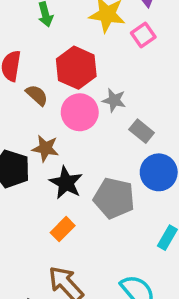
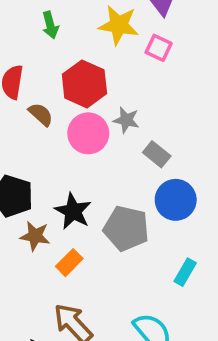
pink square: (143, 35) -> (159, 48), turned -30
brown star: (45, 148) -> (35, 236), moved

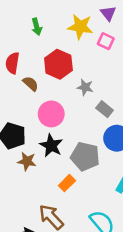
pink circle: (88, 133) -> (51, 114), moved
orange rectangle: (69, 263) -> (67, 183), moved

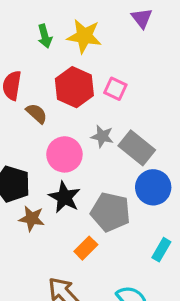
yellow star: (80, 27) -> (84, 36), moved
pink square: (106, 41) -> (115, 89), moved
gray star: (85, 87) -> (102, 136), moved
gray rectangle: (105, 109) -> (137, 148), size x1.5

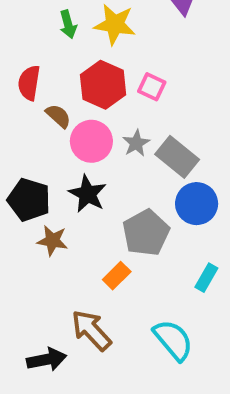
gray star: (102, 136) -> (136, 143), turned 30
pink circle: (64, 154) -> (91, 141), moved
black star: (64, 197) -> (87, 194), moved
gray pentagon: (110, 212) -> (146, 233), turned 30

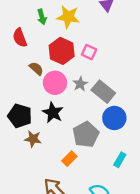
red semicircle: (29, 83) -> (20, 38), moved, turned -30

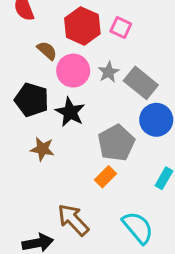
black pentagon: (20, 116) -> (32, 100), moved
orange rectangle: (69, 159) -> (105, 177), moved

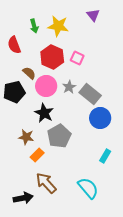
black pentagon: (32, 100) -> (14, 92), moved, turned -30
gray pentagon: (116, 143) -> (59, 136), moved
orange rectangle: (105, 177) -> (37, 155), moved

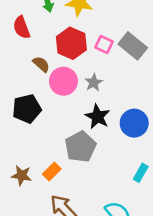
black pentagon: (14, 92) -> (27, 109), moved
gray rectangle: (90, 94) -> (133, 46), moved
black star: (44, 113) -> (98, 117), moved
brown star: (26, 137) -> (22, 175), moved

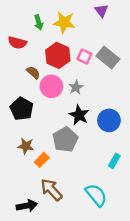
red semicircle: (22, 28) -> (17, 43), turned -54
black pentagon: (27, 109) -> (22, 109), turned -30
brown star: (22, 175) -> (26, 146), moved

